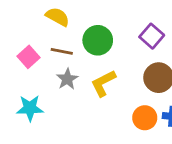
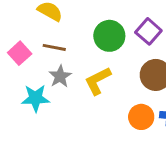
green circle: (98, 40) -> (109, 36), moved
cyan star: (30, 108) -> (35, 98), moved

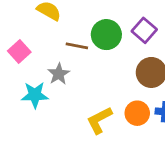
brown line: (54, 47) -> (77, 46), moved
yellow L-shape: (98, 81) -> (99, 120), moved

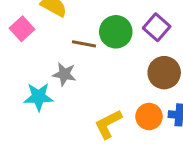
pink square: (19, 51) -> (22, 29), moved
gray star: (59, 74) -> (64, 74), turned -30

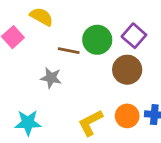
brown circle: (164, 73) -> (127, 70), moved
cyan star: (39, 97) -> (28, 123), moved

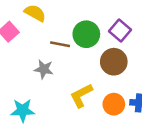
yellow L-shape: (90, 123) -> (81, 95), moved

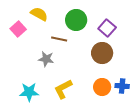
green circle: (86, 34) -> (76, 20), moved
yellow L-shape: (81, 95) -> (63, 89), moved

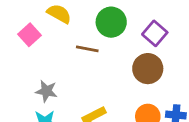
gray star: (46, 59) -> (46, 91), moved

